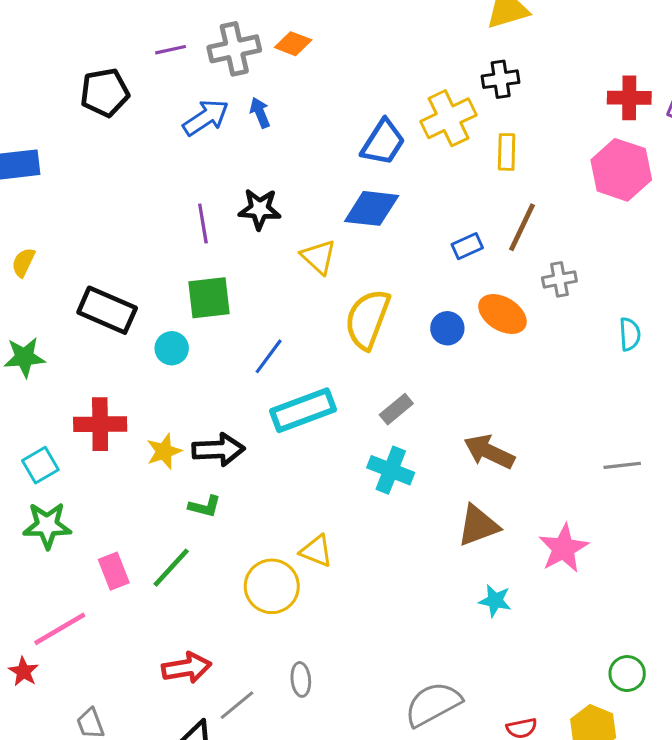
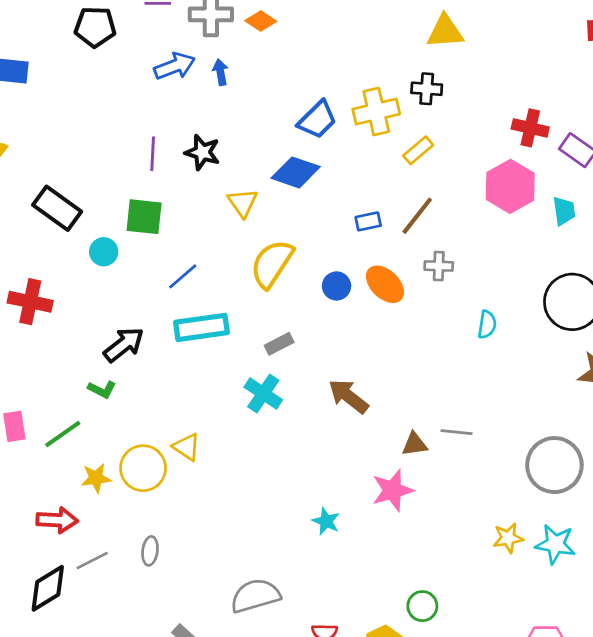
yellow rectangle: (507, 152) -> (418, 150), turned 36
black arrow: (218, 450) -> (124, 345), turned -48
yellow star: (164, 451) -> (96, 478), moved
brown triangle: (478, 526) -> (415, 444), moved, size x0.7

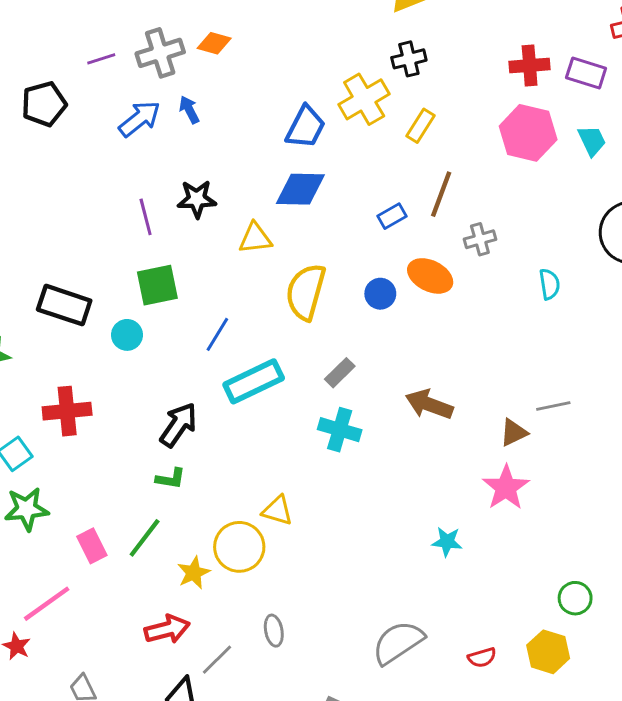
yellow triangle: (243, 203) -> (255, 238), turned -44

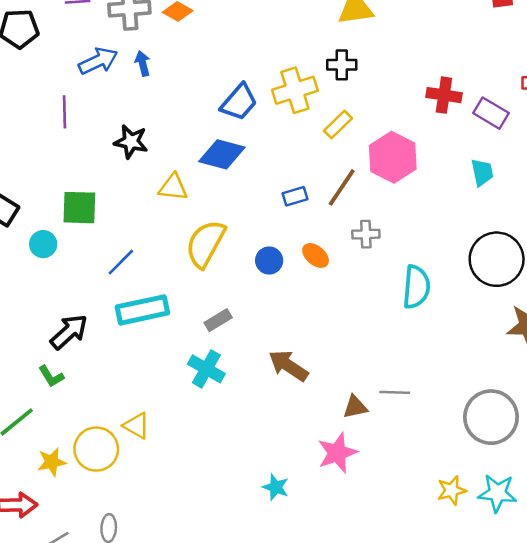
pink hexagon: (528, 133) -> (393, 157), moved
purple line: (146, 217) -> (64, 112), moved
orange ellipse: (430, 276) -> (316, 255), size x0.7
cyan semicircle: (549, 284) -> (416, 287), size x1.6
green L-shape: (171, 479) -> (51, 376), turned 36

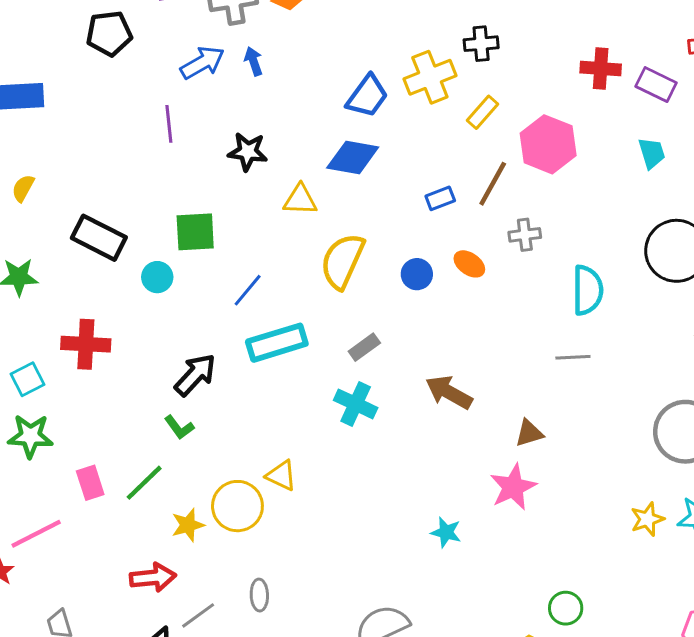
gray line: (395, 392) -> (573, 357), moved

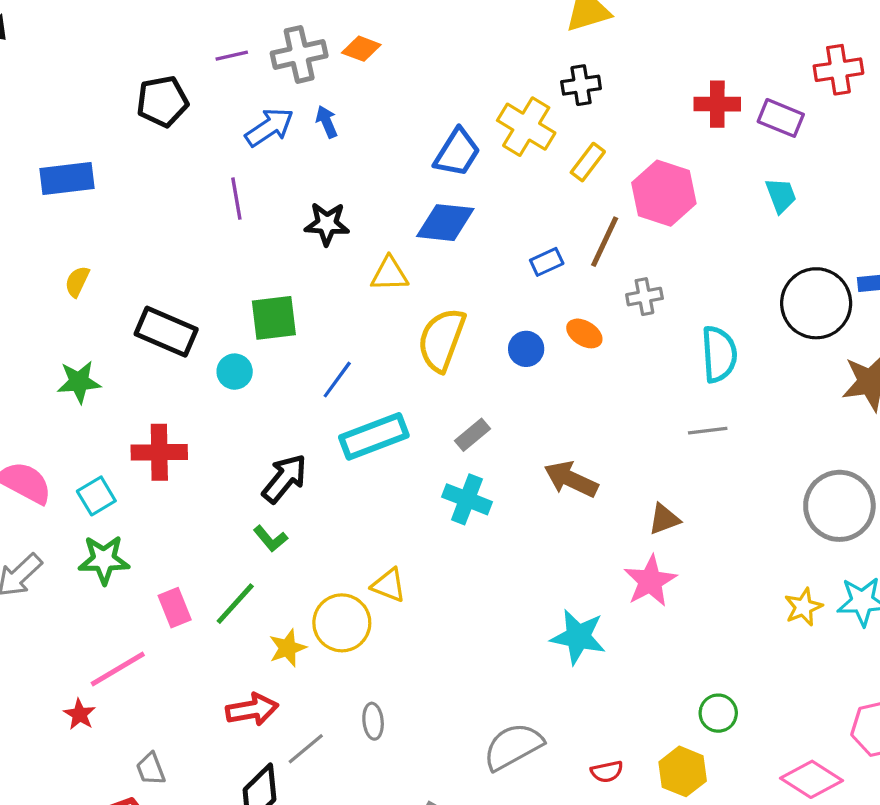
yellow cross: (430, 77) -> (526, 127), turned -33
cyan star: (446, 532) -> (578, 637), size x1.6

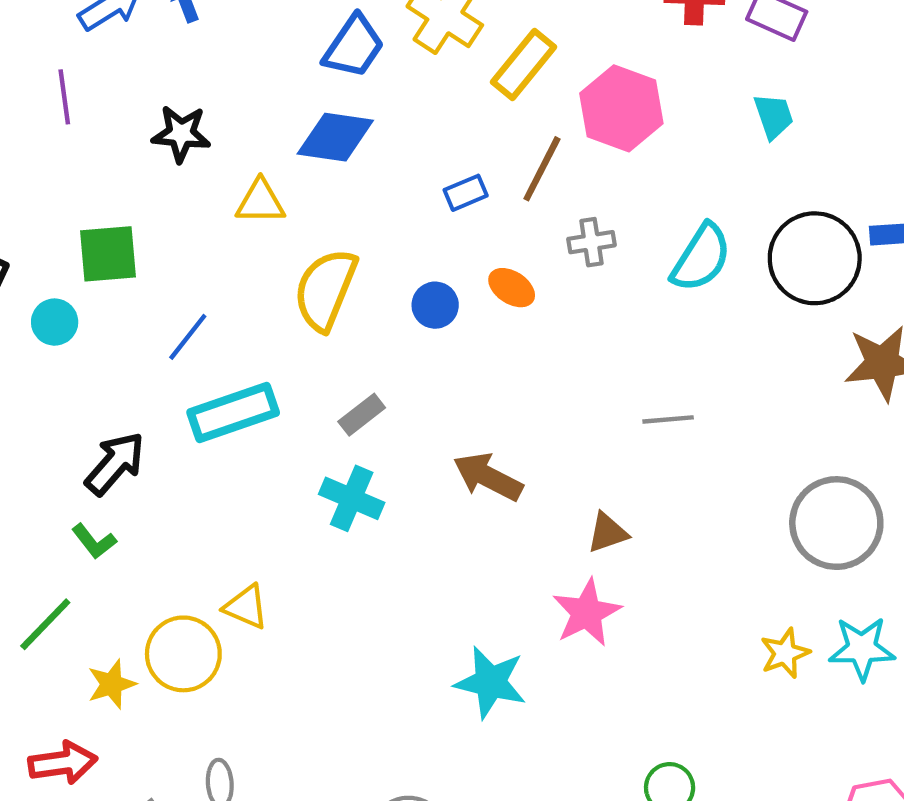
yellow rectangle: (588, 162) -> (524, 65), size x1.4
cyan semicircle: (719, 354) -> (701, 258), moved, turned 34

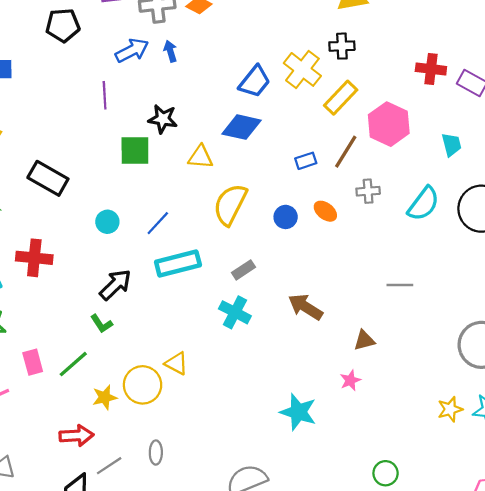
cyan trapezoid: (774, 116) -> (452, 145), moved
green square: (108, 254) -> (135, 151), moved
cyan circle: (55, 322) -> (107, 222), moved
pink star: (587, 613) -> (350, 380), size x0.6

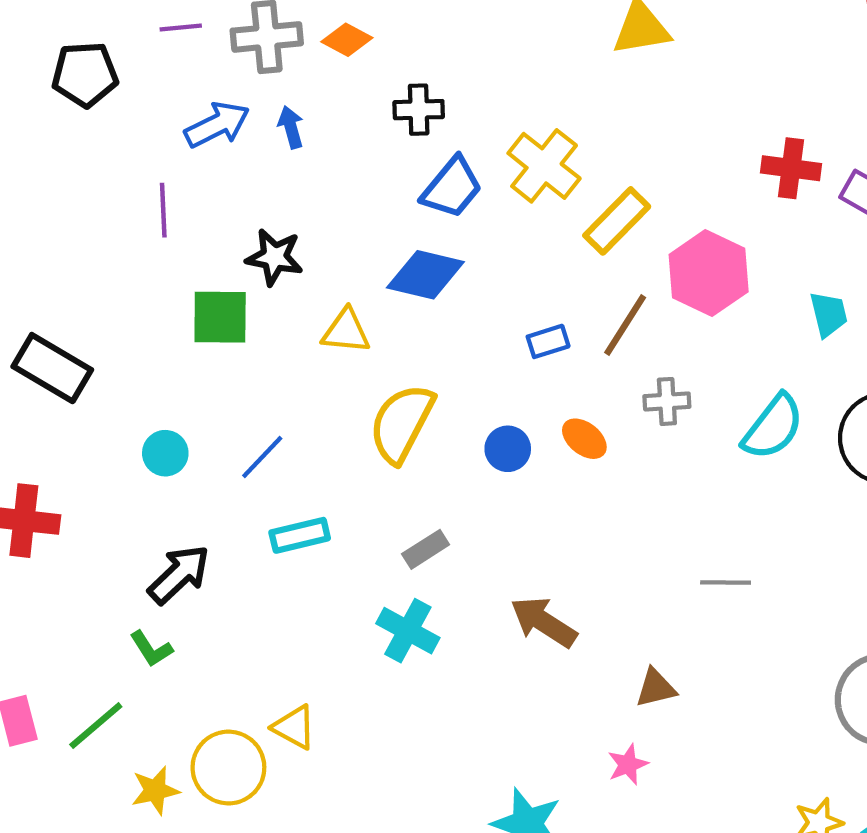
black cross: (342, 46) -> (419, 110), moved
cyan rectangle: (178, 264) -> (300, 535), size x0.7

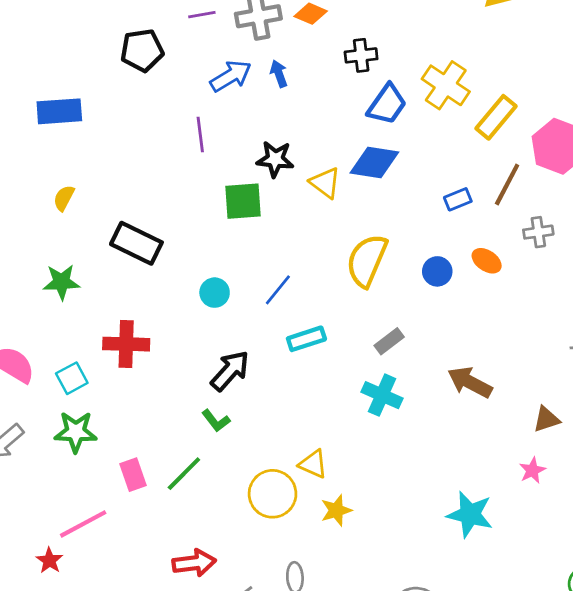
yellow triangle: (346, 331) -> (325, 183), moved, turned 36
yellow star: (155, 791) -> (336, 510), moved

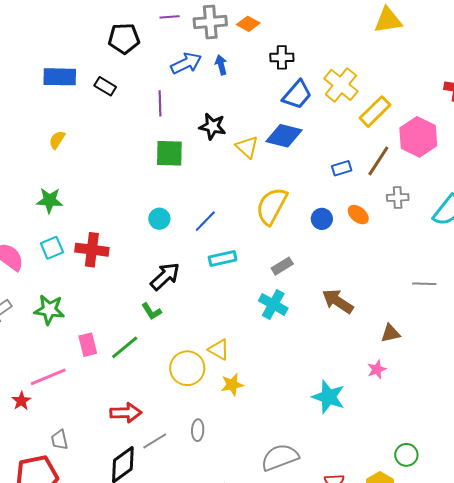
green square: (243, 201) -> (169, 153), moved
black rectangle: (136, 243) -> (105, 86), moved, size x0.6
cyan square: (72, 378) -> (52, 248), moved

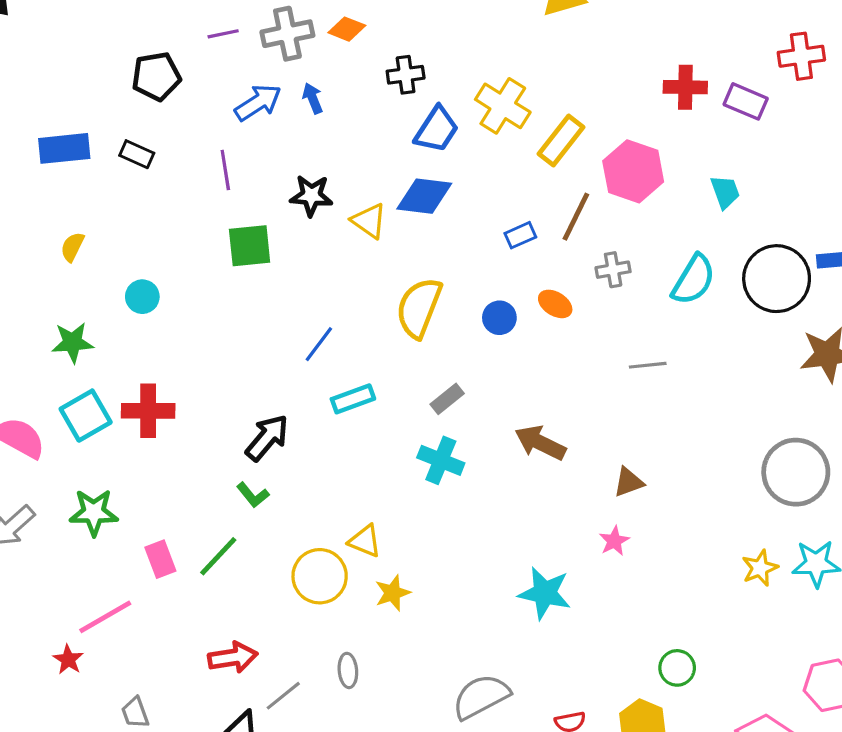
cyan circle: (159, 219) -> (142, 297), moved
cyan square: (52, 248) -> (86, 416), size x1.4
gray line: (424, 284) -> (648, 365), moved

